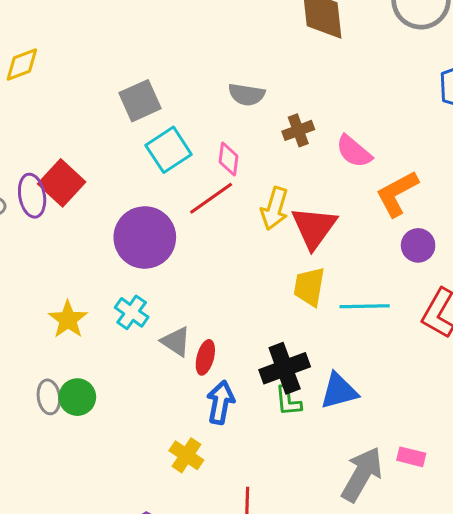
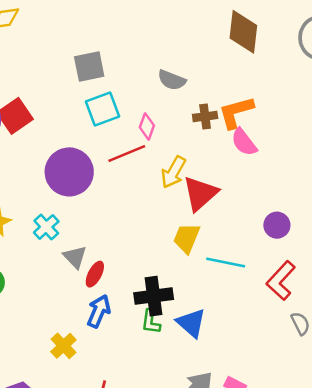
orange L-shape: (397, 193) -> (236, 112), moved
blue triangle: (339, 391) -> (191, 323), turned 44

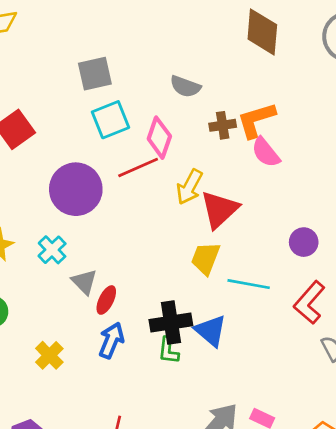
pink diamond: (147, 126) -> (159, 138), size x1.4
blue triangle: (191, 323) -> (211, 331), moved
yellow cross: (63, 346) -> (49, 355), moved

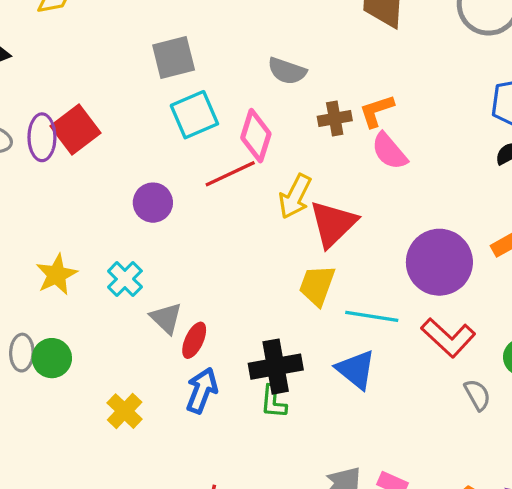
orange L-shape: (256, 120) -> (377, 111), size x0.7
purple circle: (76, 189) -> (153, 203), size x0.6
purple circle: (304, 242) -> (439, 262), size x1.8
red L-shape: (309, 302) -> (448, 338), turned -87
blue triangle: (211, 331) -> (356, 370), moved

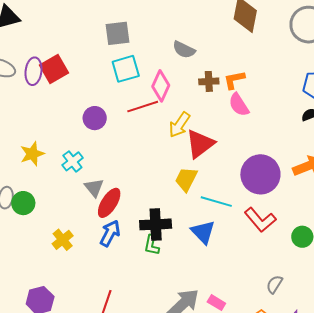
red ellipse: (194, 340) -> (109, 203), size x1.4
gray semicircle: (477, 395) -> (274, 284), moved, turned -126

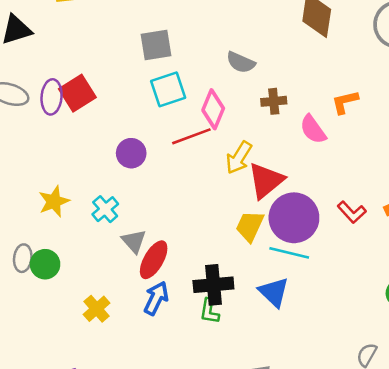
orange L-shape: (234, 80) -> (345, 102), moved
purple circle: (260, 174) -> (294, 218), moved
red L-shape: (260, 220) -> (352, 212), moved, size x0.7

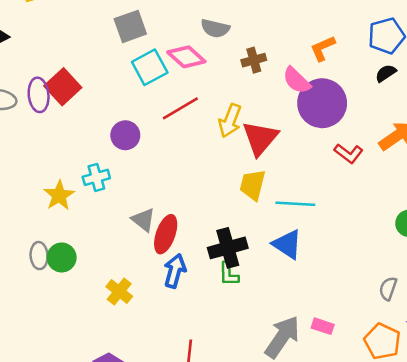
pink diamond: (213, 109) -> (186, 57), moved, turned -60
cyan cross: (105, 209) -> (96, 177), moved, turned 35
purple circle: (294, 218) -> (322, 103), moved

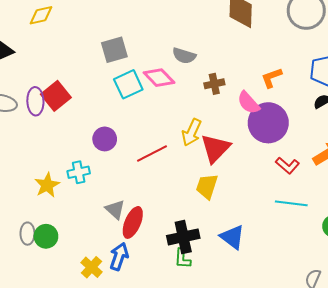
red line: (180, 108) -> (152, 154), moved
cyan line: (295, 204) -> (291, 203), moved
blue arrow: (175, 271) -> (119, 256), moved

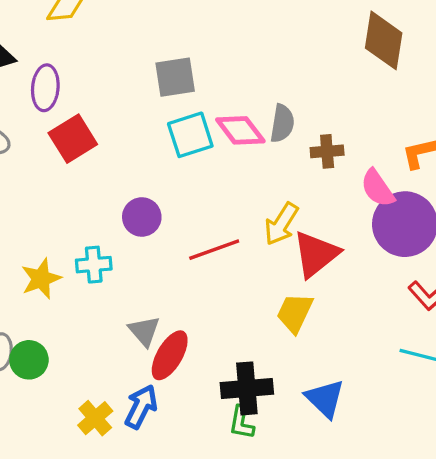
gray semicircle: (184, 56) -> (282, 123), moved, turned -105
purple ellipse: (35, 101) -> (45, 88), moved

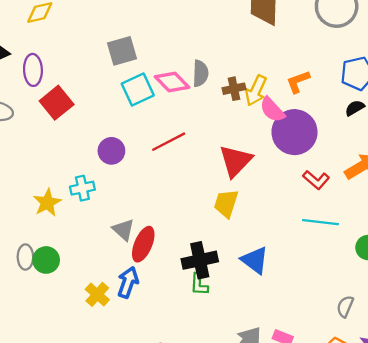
yellow arrow: (281, 224) -> (256, 91), moved
red line: (214, 250) -> (169, 142), moved

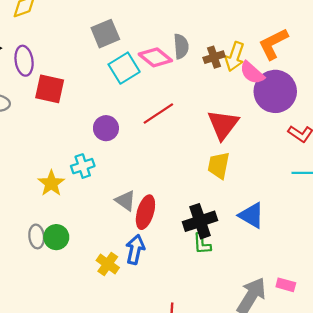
orange L-shape: (298, 82) -> (273, 44), size x1.4
red square: (57, 103) -> (50, 89), turned -32

